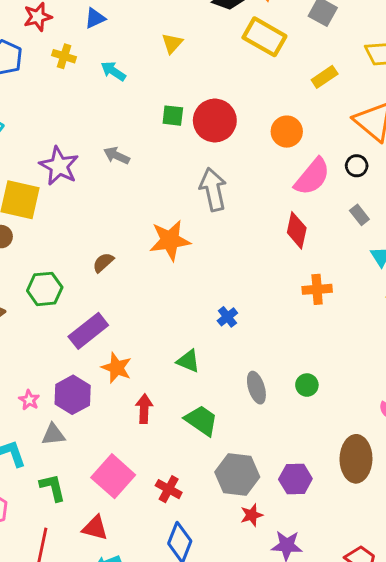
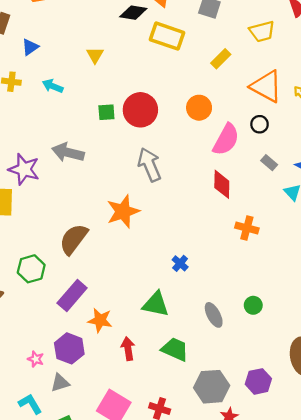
gray arrow: (117, 156) -> (68, 152), size x1.5
brown semicircle: (103, 263) -> (74, 239), size x1.8
orange cross: (317, 289) -> (247, 228), turned 30
green triangle: (188, 361) -> (156, 304), size x1.4

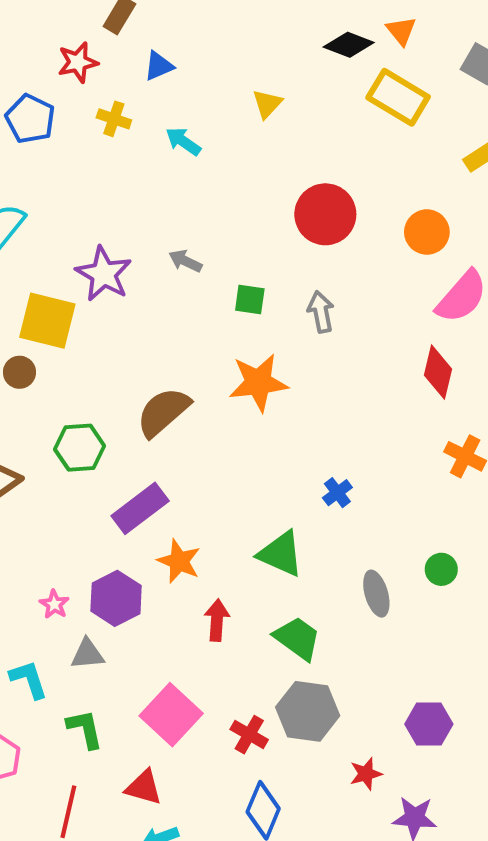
green square: (106, 112) -> (250, 299), moved
gray arrow: (68, 152) -> (185, 261), size x0.6
gray arrow: (149, 165) -> (321, 312), size x0.7
green circle: (253, 305) -> (441, 569), moved
gray hexagon: (212, 387) -> (308, 711), moved

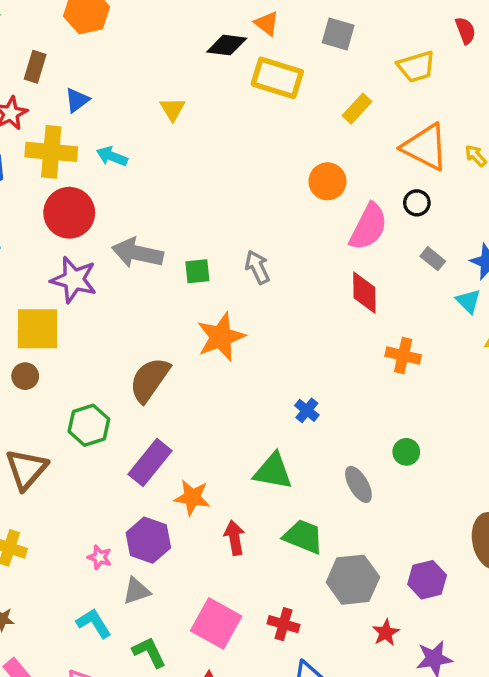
yellow cross: (114, 119) -> (51, 152), size x1.8
red circle: (325, 214) -> (69, 213), moved
gray arrow: (185, 261) -> (137, 253), size x1.8
gray hexagon: (308, 711) -> (353, 580), moved

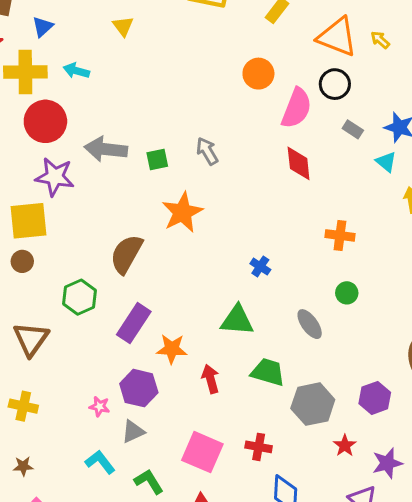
black circle: (417, 203) -> (335, 84), size x1.4
orange cross: (403, 356) -> (340, 235), moved

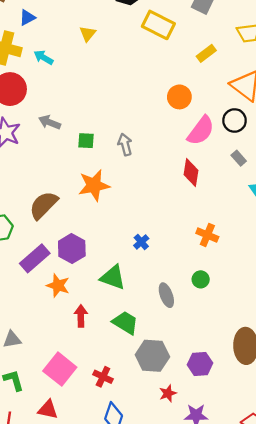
gray arrow: (106, 149) -> (49, 122), size x0.7
purple hexagon: (139, 388) -> (72, 249), moved

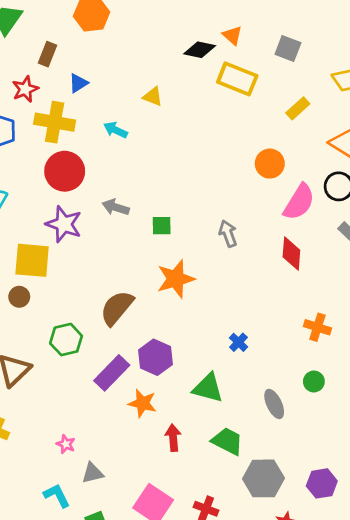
yellow triangle: (88, 34) -> (153, 97), turned -42
cyan arrow: (44, 57) -> (116, 130), moved
gray arrow: (125, 145) -> (228, 234), moved

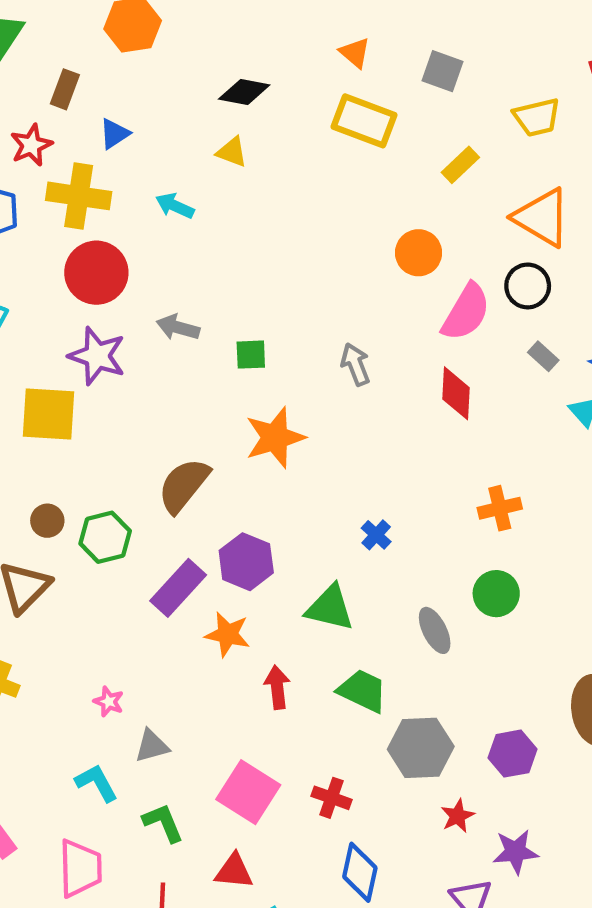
black diamond: (200, 50) -> (244, 92), moved
brown circle: (19, 297) -> (47, 521), moved
orange cross: (317, 327) -> (500, 508), turned -30
green circle: (314, 381) -> (496, 594), size x1.4

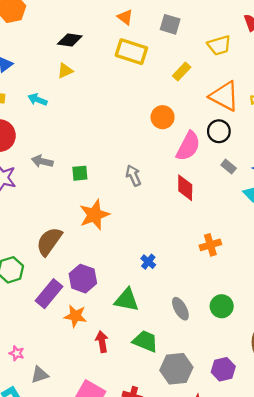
yellow triangle: (232, 152) -> (65, 71), turned -42
green circle: (496, 594) -> (222, 306), moved

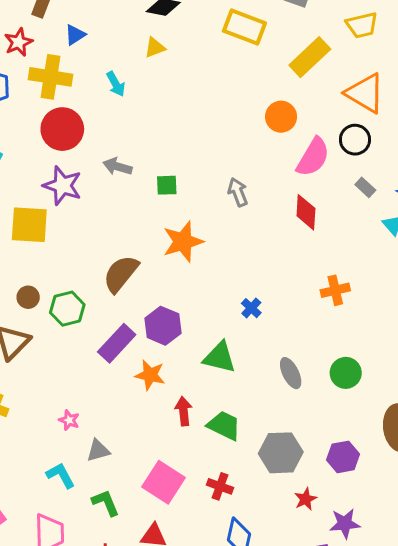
yellow rectangle: (182, 71) -> (310, 57), size x1.6
cyan arrow: (37, 100) -> (116, 84), turned -144
green trapezoid: (145, 341) -> (224, 425), moved

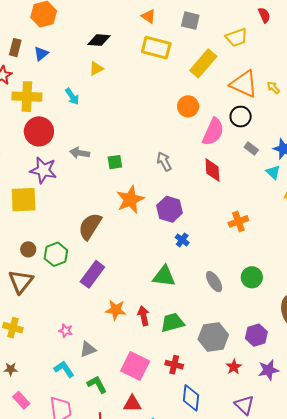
blue triangle: (75, 35) -> (41, 54), moved
purple hexagon: (163, 326) -> (170, 209), moved
orange star: (150, 375) -> (116, 310), moved
green trapezoid: (224, 425) -> (172, 323), turned -35
purple star: (345, 524) -> (268, 370), moved

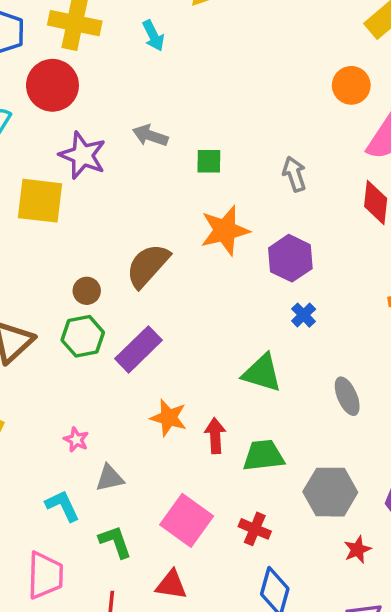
red circle: (39, 131) -> (52, 85), moved
brown circle: (28, 249) -> (87, 291), moved
green hexagon: (56, 254) -> (83, 336), moved

